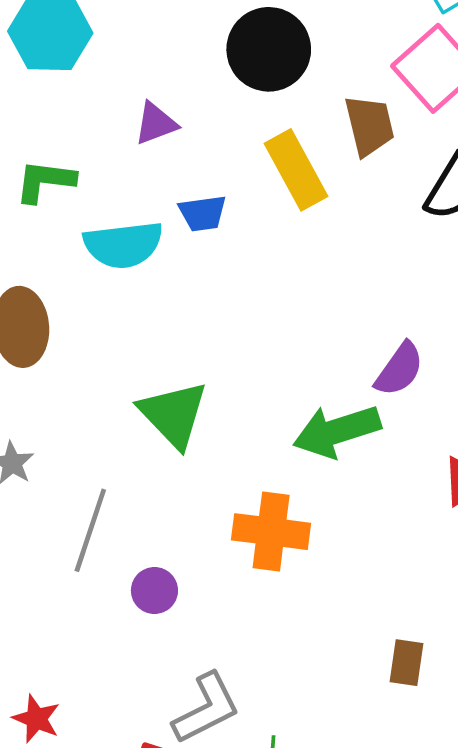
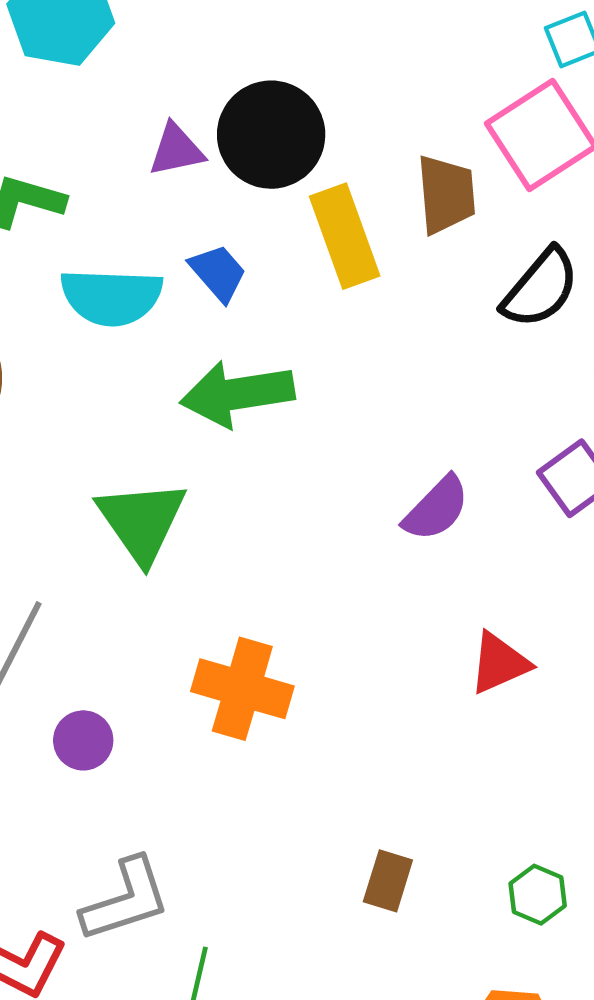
black circle: (269, 49) -> (271, 135), moved
blue trapezoid: (203, 213) -> (218, 273), turned -132
green arrow: (337, 431) -> (237, 394), moved

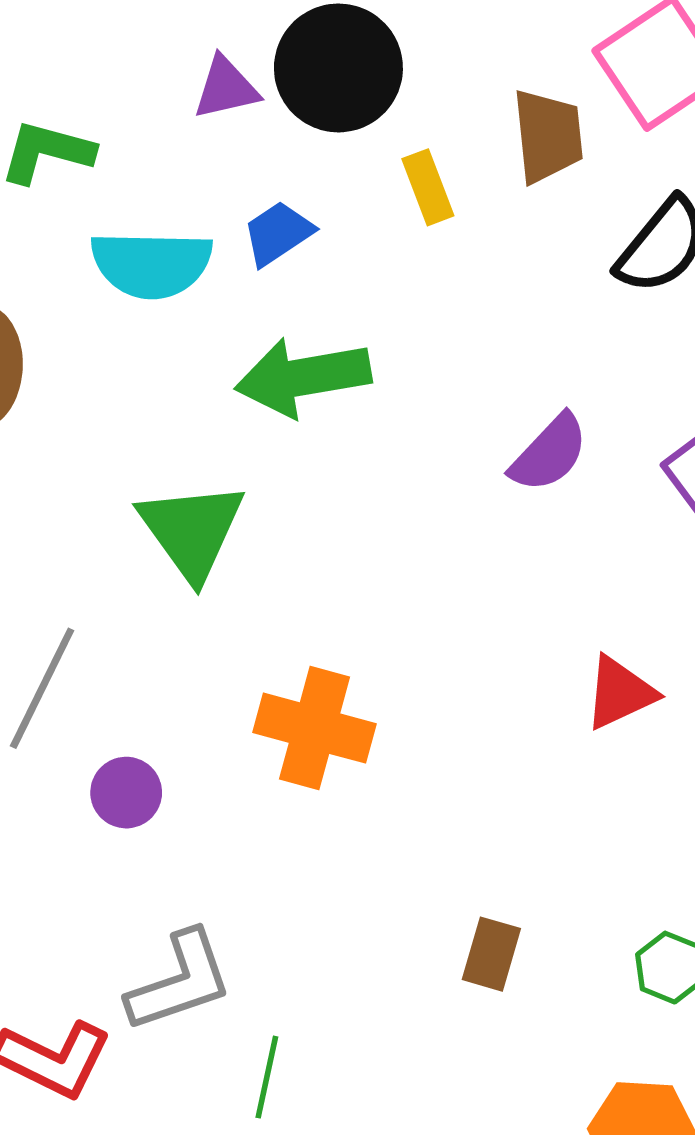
yellow rectangle: (345, 236) -> (428, 187), size x0.6
blue trapezoid: (218, 273) -> (278, 233), turned -82
purple semicircle: (436, 509) -> (549, 453), moved

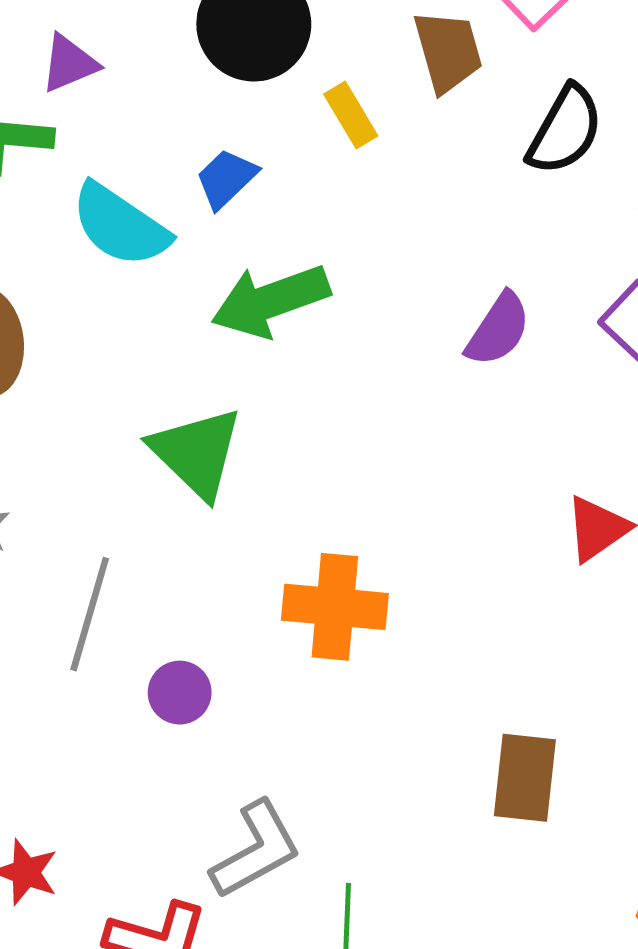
purple triangle: (226, 88) -> (69, 63), moved
cyan semicircle: (151, 264) -> (120, 225), turned 43
brown rectangle: (491, 954) -> (525, 778), size x1.4

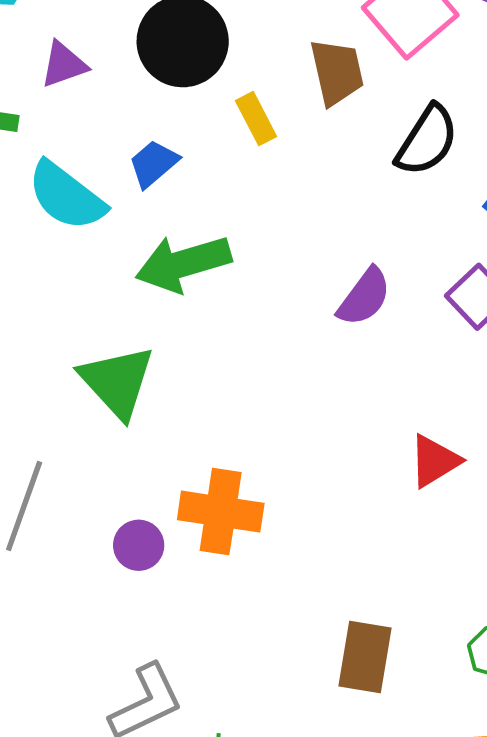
purple triangle: (69, 63) -> (64, 64), moved
purple circle: (180, 693) -> (139, 545), moved

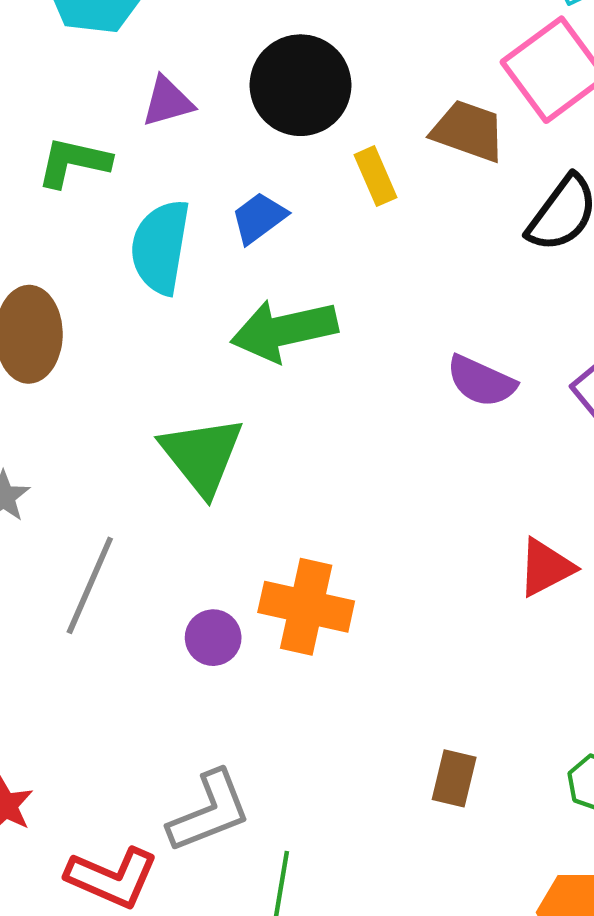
brown trapezoid: (337, 72) -> (468, 131), turned -62
cyan semicircle: (66, 196) -> (160, 247), turned 58
purple semicircle: (364, 297) -> (481, 381), turned 74
brown rectangle: (365, 657) -> (454, 778), size x0.7

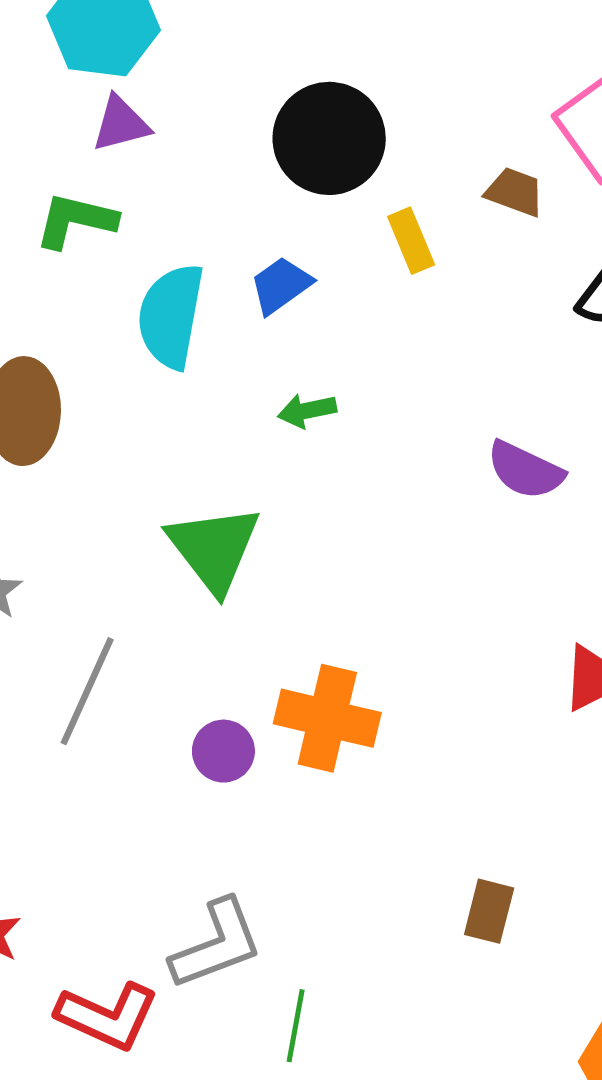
purple triangle: (168, 102) -> (121, 124), moved
brown trapezoid: (468, 131) -> (515, 192), size x0.7
green arrow: (284, 330) -> (307, 411), size x0.5

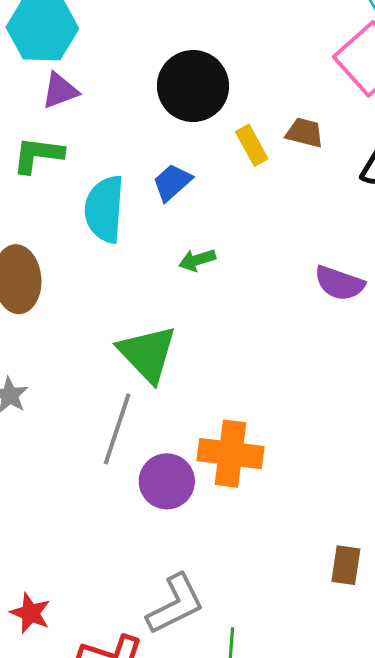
brown trapezoid: (515, 192) -> (305, 133), moved
gray line: (87, 691) -> (117, 429), moved
purple circle: (223, 751) -> (167, 481), size x1.4

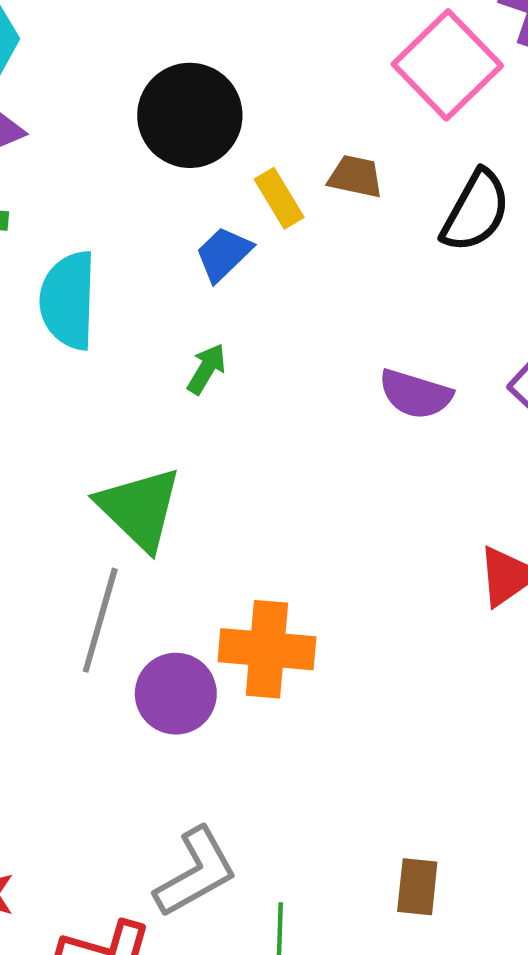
blue trapezoid: (172, 182) -> (224, 254), moved
green arrow: (197, 260) -> (206, 369), turned 141
brown rectangle: (346, 565) -> (417, 887), moved

